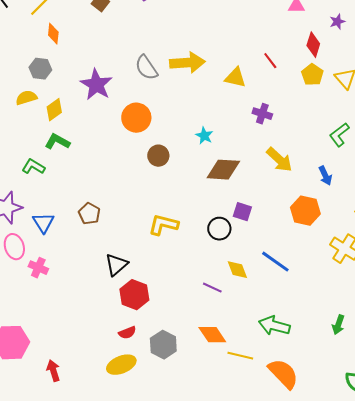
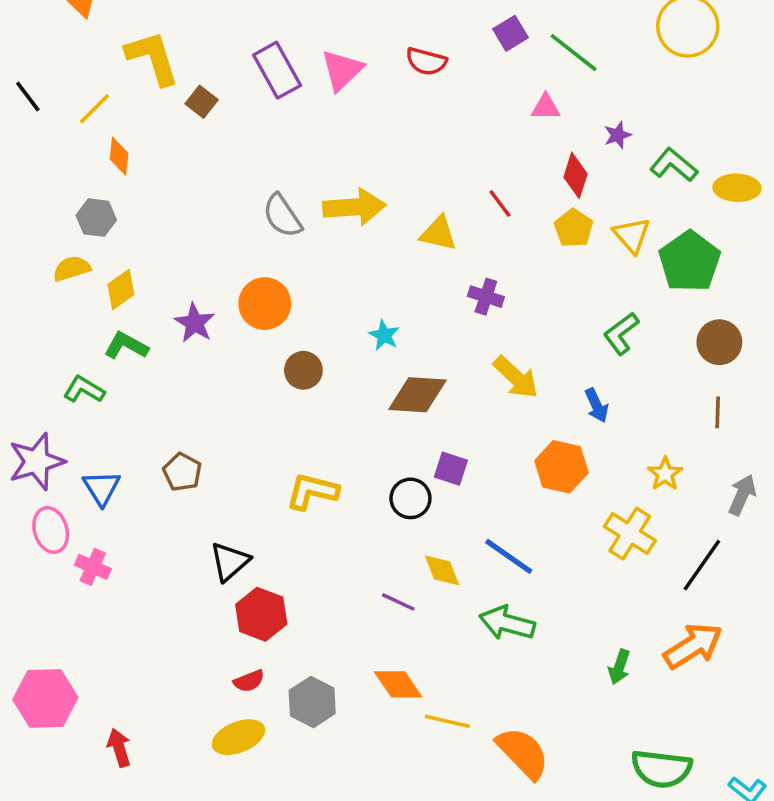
purple star: (96, 85) -> (195, 323), moved, size x0.7
green arrow: (274, 326) -> (507, 623), moved

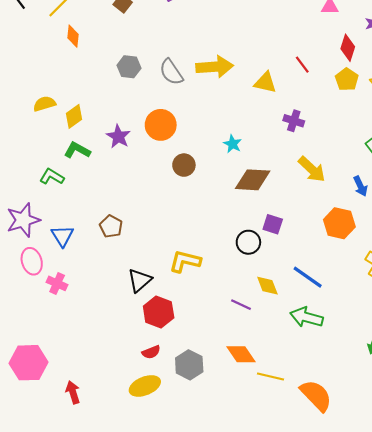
gray hexagon: (96, 218) -> (129, 67), moved
yellow L-shape: (312, 491) -> (185, 261), moved

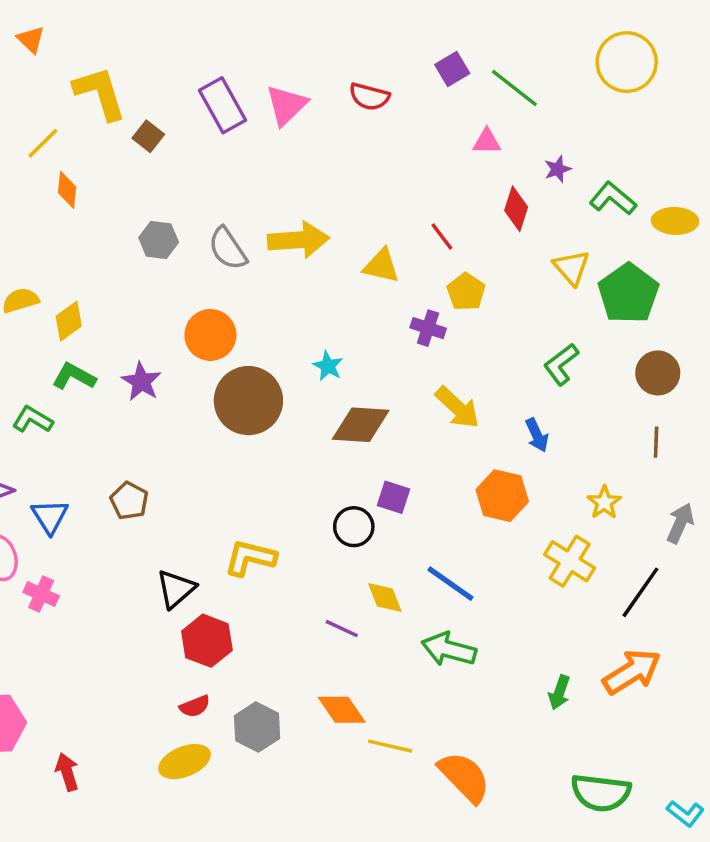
yellow pentagon: (347, 79) -> (466, 292), moved
purple star: (118, 137) -> (141, 382), moved
brown circle: (184, 165) -> (248, 401), size x1.8

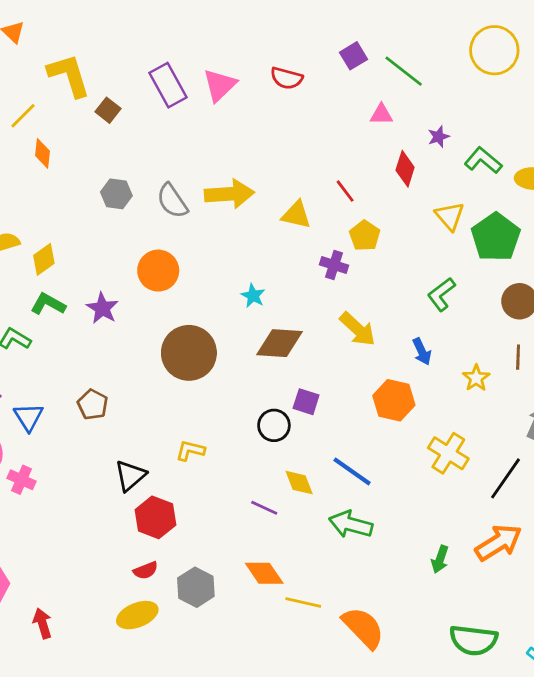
brown circle: (248, 401) -> (189, 353), moved
yellow star: (604, 502) -> (476, 378), moved
yellow L-shape: (250, 558) -> (190, 450), size x0.7

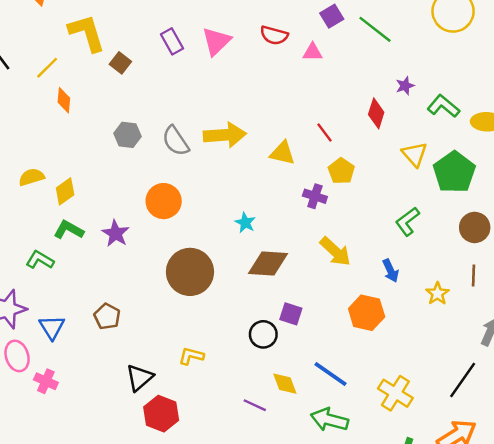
purple rectangle: (168, 85) -> (172, 41), size x0.7
pink triangle: (381, 114) -> (313, 52), moved
yellow cross: (448, 453) -> (395, 393), moved

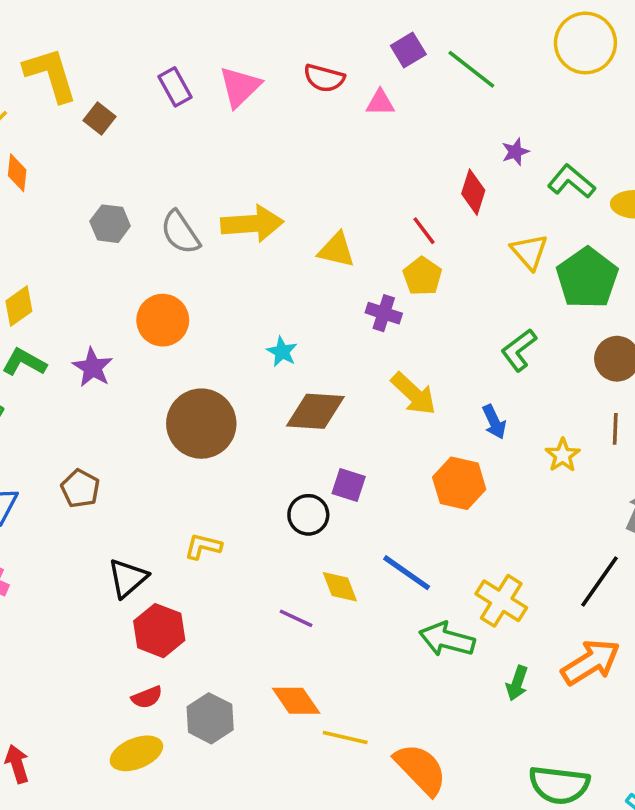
red line: (325, 133) -> (424, 231), moved
green arrow: (329, 420) -> (447, 639), moved

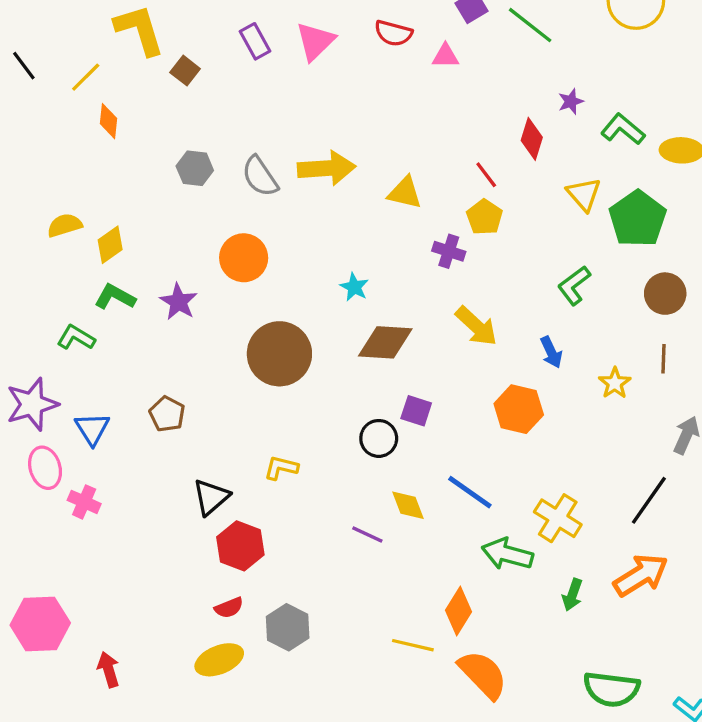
orange diamond: (296, 701) -> (458, 611), moved, turned 66

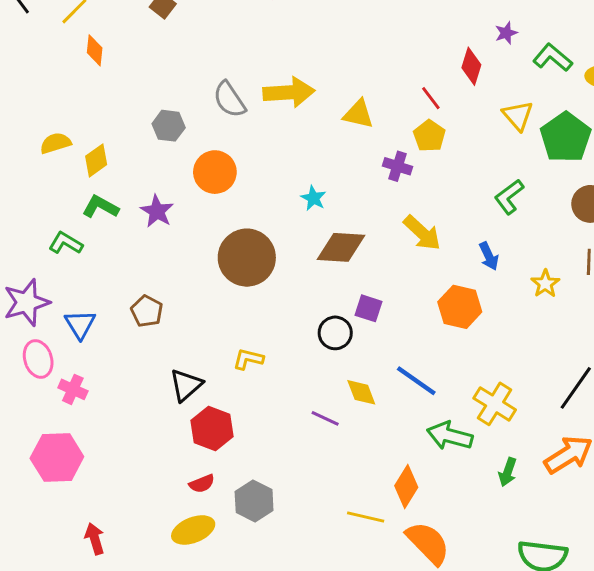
gray hexagon: (195, 168) -> (169, 126), moved
pink hexagon: (40, 624) -> (57, 458), moved

